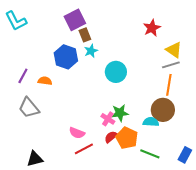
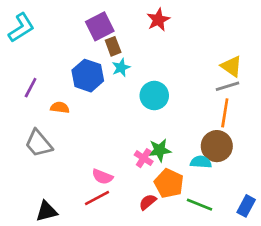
cyan L-shape: (16, 21) -> (21, 28), turned -95
red star: (152, 28) -> (158, 20), moved
purple line: (23, 76) -> (31, 88), moved
red semicircle: (111, 137) -> (148, 202), moved
red line: (84, 149) -> (97, 198), moved

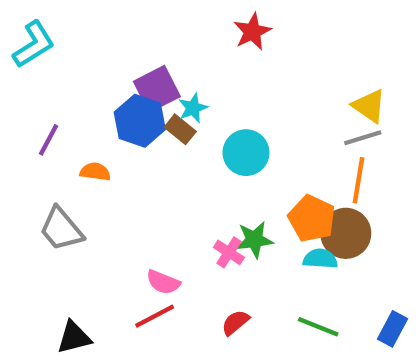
purple square: (100, 26) -> (157, 89), moved
brown rectangle: (113, 46) -> (180, 129), moved, turned -30
orange pentagon: (169, 183) -> (312, 218), moved

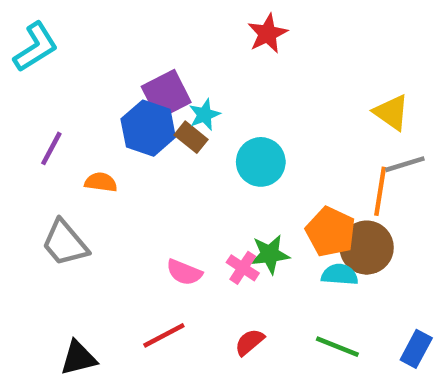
gray line: (363, 138) -> (405, 164), moved
pink semicircle: (163, 282) -> (184, 272), moved

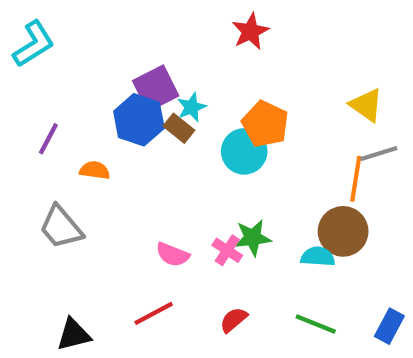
orange pentagon: (331, 232) -> (265, 124), moved

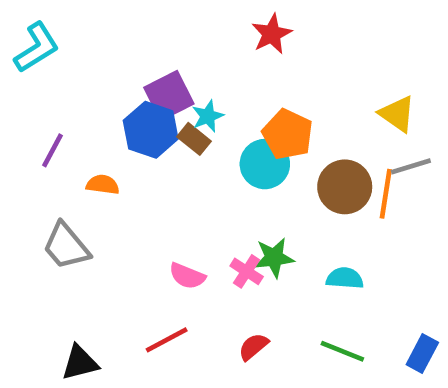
brown circle: (343, 231) -> (345, 187), moved

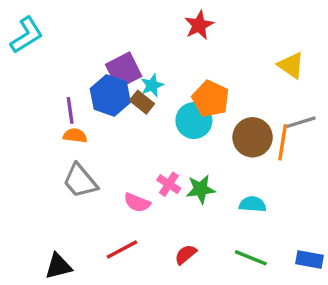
yellow triangle: (397, 114) -> (291, 65), moved
purple line: (53, 150) -> (70, 110), moved, turned -36
gray trapezoid: (66, 246) -> (80, 181), moved
pink cross: (247, 271) -> (169, 184), moved
blue rectangle: (422, 354) -> (309, 259), turned 72

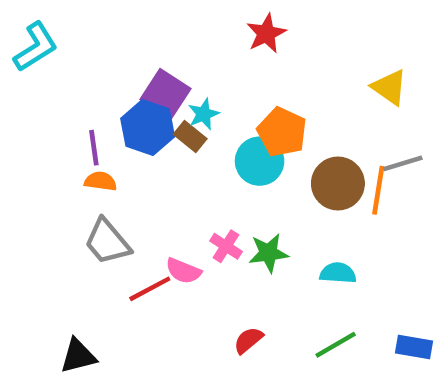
purple square: (124, 70) -> (165, 94), turned -30
red line: (122, 249) -> (150, 289), moved
green line: (251, 258) -> (336, 345), turned -52

